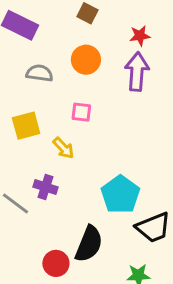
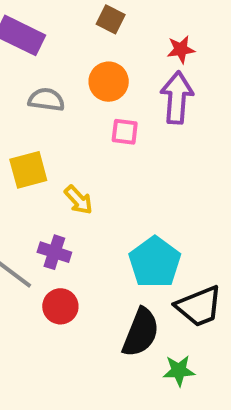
pink square: (81, 112) -> (125, 132), moved
black semicircle: (89, 244) -> (141, 332), moved
red circle: (56, 263) -> (60, 306), moved

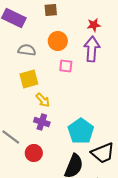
brown square: (111, 19) -> (51, 10), moved, turned -32
yellow square: (28, 170) -> (29, 79), moved
purple cross: (54, 252) -> (42, 122), moved

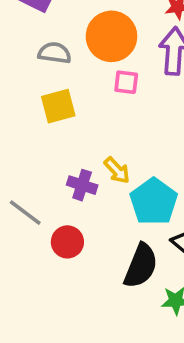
orange circle: (58, 41) -> (111, 36), size x1.4
yellow arrow: (43, 100) -> (117, 170), moved

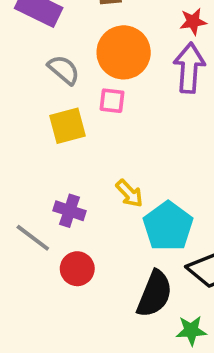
gray semicircle: (55, 53) -> (64, 70), turned 32
pink square: (126, 82) -> (112, 101), moved
purple cross: (82, 185) -> (70, 211), moved

